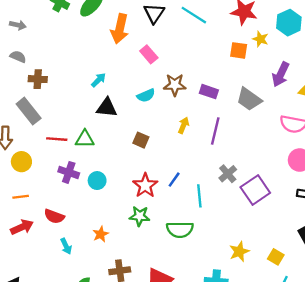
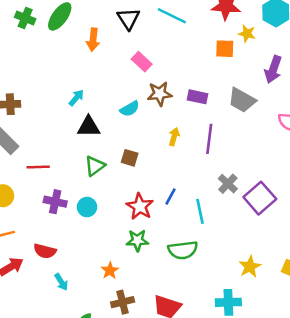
orange arrow: (120, 29) -> (93, 40), size x0.7
pink rectangle: (149, 54) -> (142, 62), moved
green triangle: (85, 139) -> (95, 166), moved, turned -30
orange star: (101, 234) -> (110, 271), moved

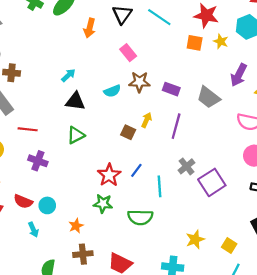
orange square: (225, 49) -> (195, 43), moved
brown square: (130, 158) -> (128, 132), moved
cyan circle: (87, 207) -> (47, 205), moved

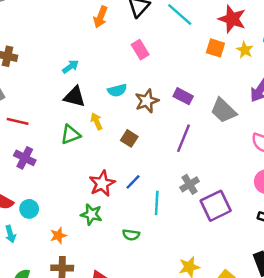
brown star: (139, 82) -> (147, 101), moved, turned -30
yellow arrow: (147, 120) -> (97, 121), moved, turned -56
green semicircle: (140, 217) -> (131, 235), size x0.6

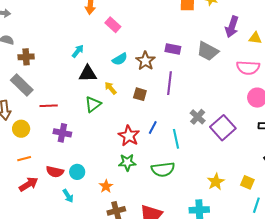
pink rectangle: (140, 50) -> (113, 25), moved
purple line: (183, 138) -> (170, 83), moved
green semicircle: (131, 235) -> (163, 169), size x1.6

